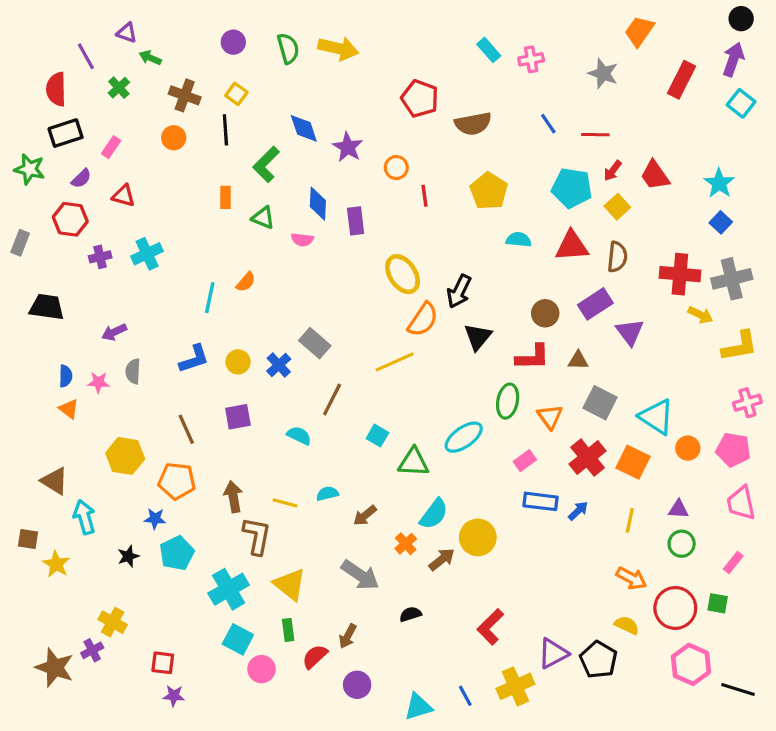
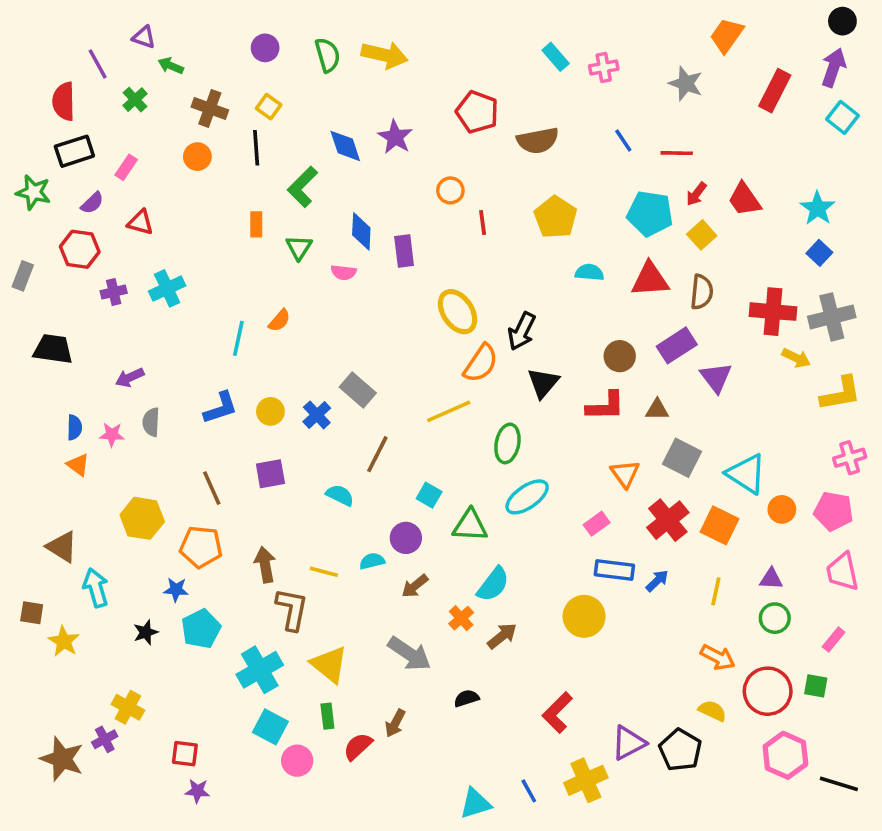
purple star: (348, 147) -> (395, 137), moved
green triangle: (263, 218) -> (299, 247), turned 40
green ellipse: (508, 401) -> (507, 443), moved
yellow circle: (478, 537) -> (584, 616), moved
purple circle: (357, 685) -> (406, 538), moved

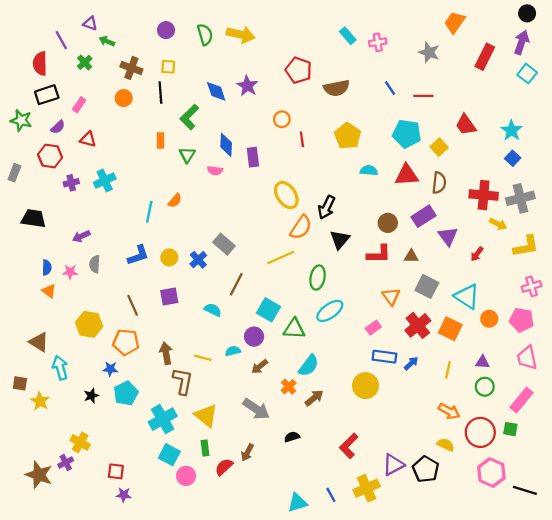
yellow square: (269, 107) -> (168, 67), turned -32
red arrow: (696, 194) -> (477, 254), moved
cyan square: (429, 495) -> (269, 310), size x1.5
pink rectangle: (834, 639) -> (522, 400), size x1.6

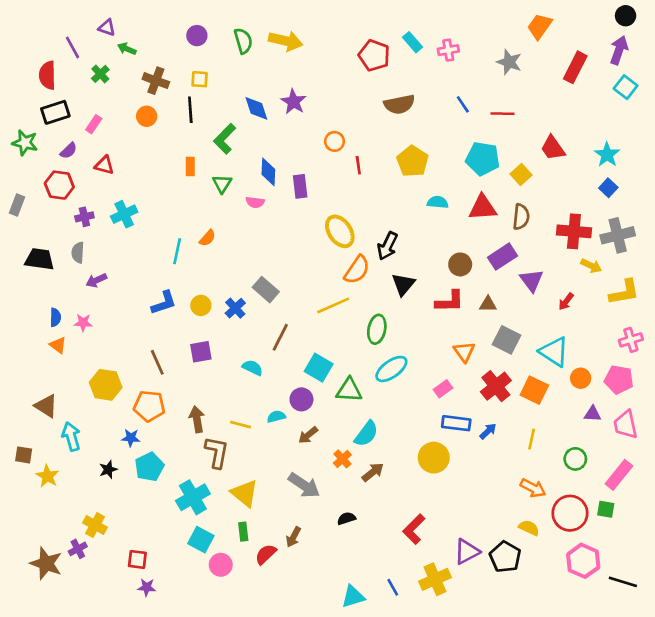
red pentagon: (299, 70) -> (374, 55), moved
gray semicircle: (95, 264) -> (78, 253), moved
purple triangle: (483, 362) -> (592, 414), moved

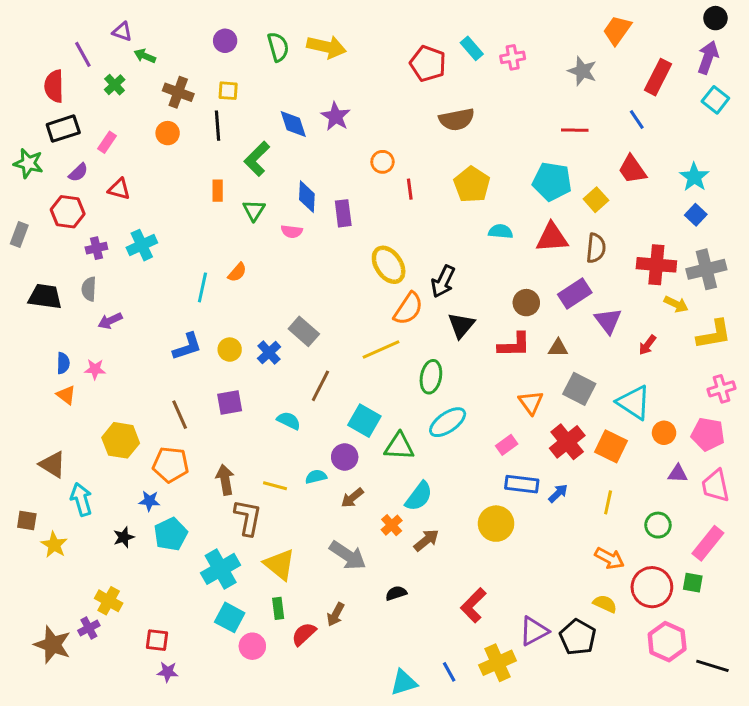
blue line: (463, 104) -> (637, 119), moved

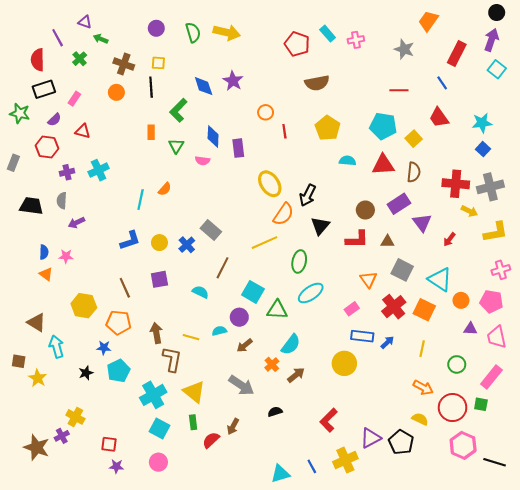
cyan star: (694, 177) -> (482, 123), turned 30
pink circle: (252, 646) -> (158, 462), moved

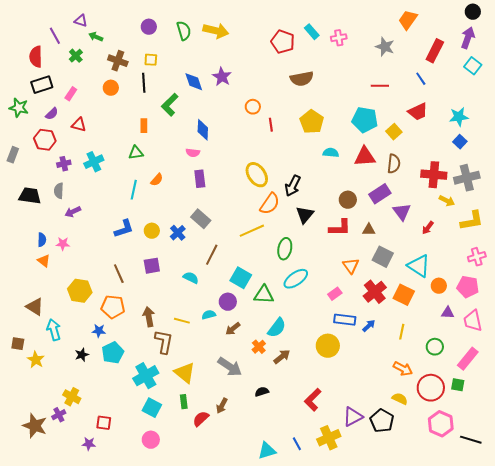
red trapezoid: (439, 118) -> (418, 112), turned -80
green triangle: (176, 146) -> (136, 153), moved, turned 49
purple rectangle: (238, 148) -> (200, 179), moved
purple star: (116, 466) -> (89, 444), moved

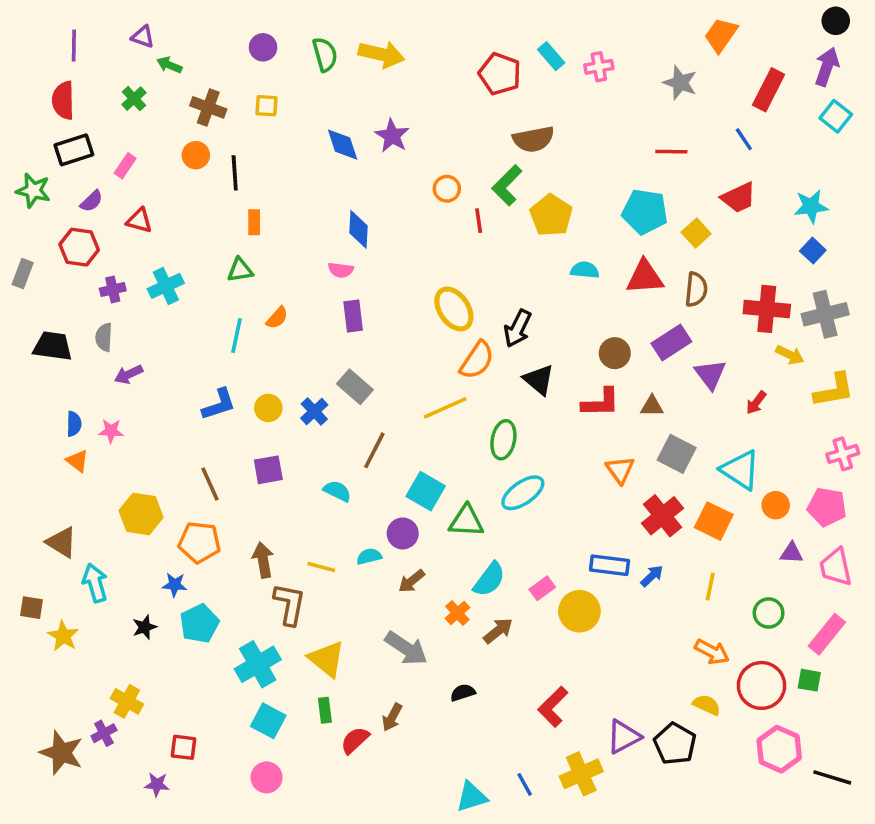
purple line: (55, 36) -> (74, 46), moved, turned 30
black line: (144, 83) -> (235, 173), moved
green L-shape: (170, 105) -> (507, 185), moved
black triangle: (305, 215) -> (539, 380), turned -30
pink rectangle: (335, 294) -> (542, 588), moved

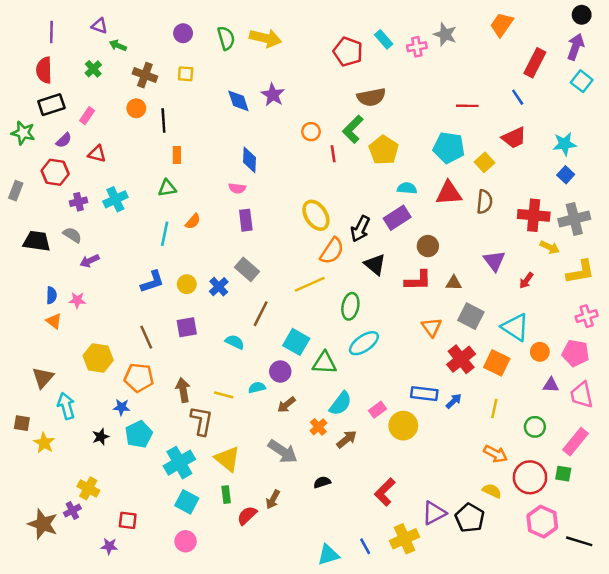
gray star: (680, 83) -> (445, 34), moved
gray semicircle: (104, 337) -> (72, 235), turned 120
purple rectangle: (671, 343) -> (397, 218), moved
brown triangle: (61, 542) -> (43, 378), turned 40

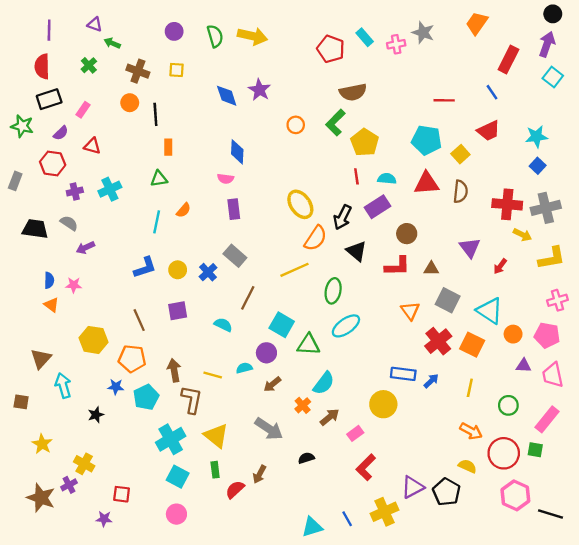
red line: (333, 154) -> (356, 176), moved
pink rectangle: (377, 410) -> (355, 433), moved
cyan pentagon: (139, 434) -> (146, 397), moved
yellow star: (44, 443) -> (42, 444), moved

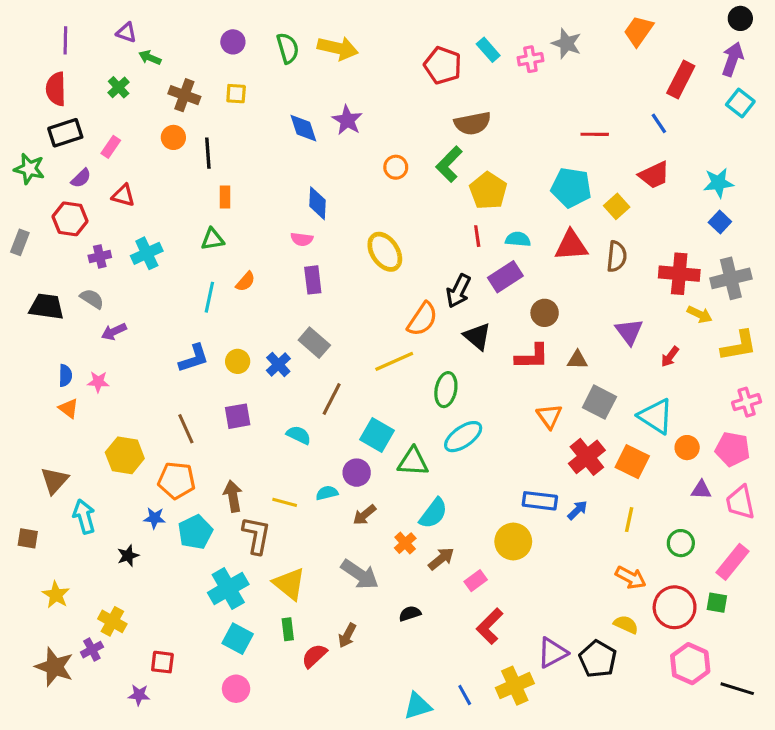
yellow ellipse: (300, 204) -> (385, 252), moved

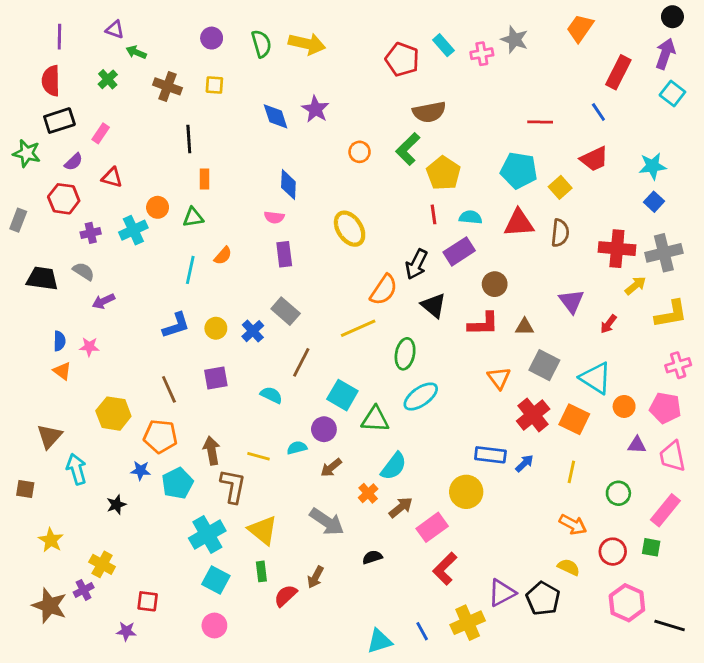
orange circle: (173, 137) -> (158, 207), moved
yellow arrow: (700, 314) -> (635, 286), turned -65
pink rectangle: (476, 581) -> (432, 527), size x1.5
red circle: (675, 607) -> (613, 552), size x0.7

